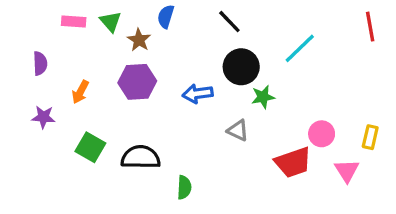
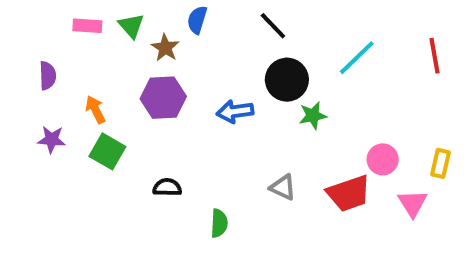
red line: (370, 27) -> (434, 56), moved
orange arrow: (80, 92) -> (95, 110), turned 125
gray triangle: (238, 130) -> (283, 187), moved
green square: (90, 147) -> (107, 151), moved
black semicircle: (141, 157) -> (167, 187), size x0.6

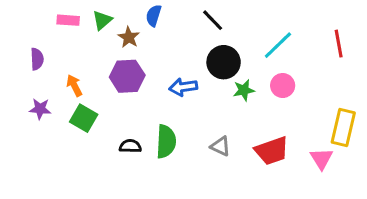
green triangle: (131, 26) -> (102, 20), turned 30
pink circle: (383, 159) -> (283, 86), moved
yellow rectangle: (440, 163) -> (343, 127), size x1.6
green semicircle: (219, 223) -> (166, 141), moved, size x1.5

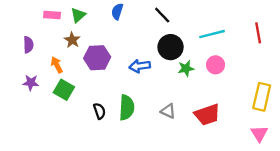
brown star: (129, 37) -> (72, 40), moved
cyan line: (278, 45) -> (212, 34), turned 30
black semicircle: (130, 146) -> (99, 111), turned 70
pink triangle: (322, 159) -> (259, 134), moved

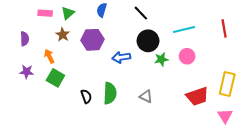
purple hexagon: (97, 58) -> (92, 40), moved
red trapezoid: (207, 115) -> (197, 96), moved

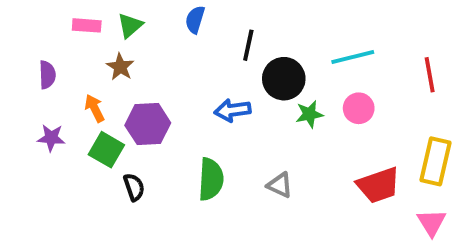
black line: (141, 13) -> (248, 45), moved, turned 56
red line: (224, 28) -> (430, 75), moved
purple hexagon: (92, 40) -> (148, 124), moved
black semicircle: (86, 96) -> (134, 187), moved

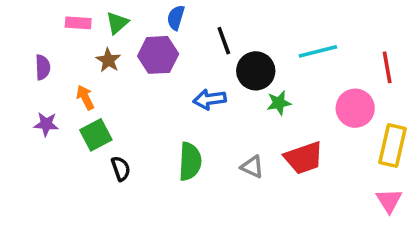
black line: (248, 45) -> (224, 41), turned -32
pink circle: (359, 108) -> (355, 108), moved, size x1.4
purple hexagon: (148, 124) -> (158, 55), moved
green square: (106, 150) -> (96, 135), turned 32
red trapezoid: (378, 185) -> (304, 158), moved

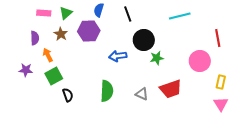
black line: (224, 41) -> (128, 14), moved
cyan line: (318, 51) -> (180, 16), moved
purple semicircle: (43, 67) -> (35, 38), moved
yellow rectangle: (393, 145) -> (221, 82), size x0.6
pink triangle: (389, 201) -> (221, 104), moved

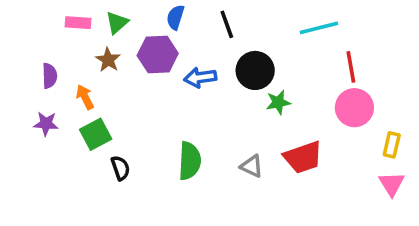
purple semicircle: (35, 38) -> (50, 76), moved
red line: (218, 38) -> (351, 67), moved
blue arrow: (118, 56) -> (200, 78), moved

